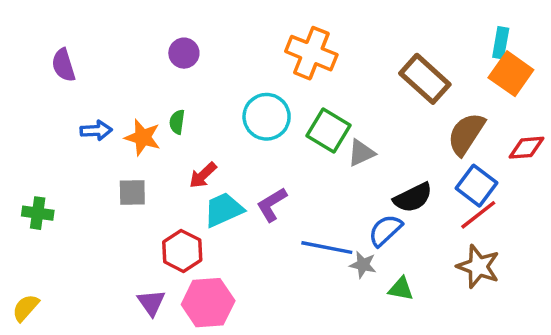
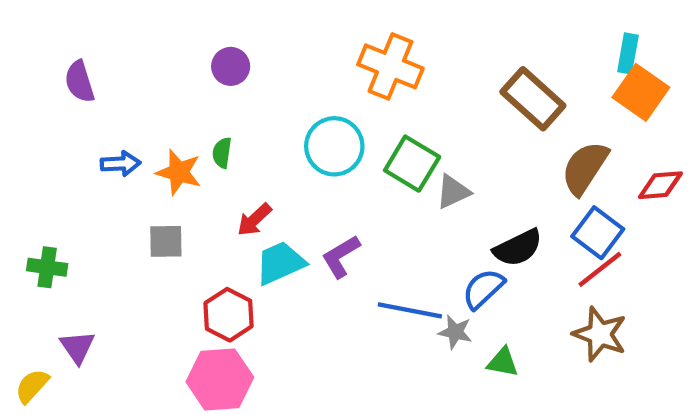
purple triangle: (151, 303) -> (77, 347), moved
pink hexagon: (208, 303) -> (220, 380), moved

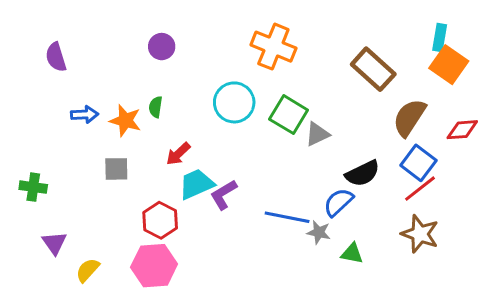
purple L-shape: (341, 256) -> (224, 195), moved
yellow semicircle: (32, 386) -> (88, 270), moved

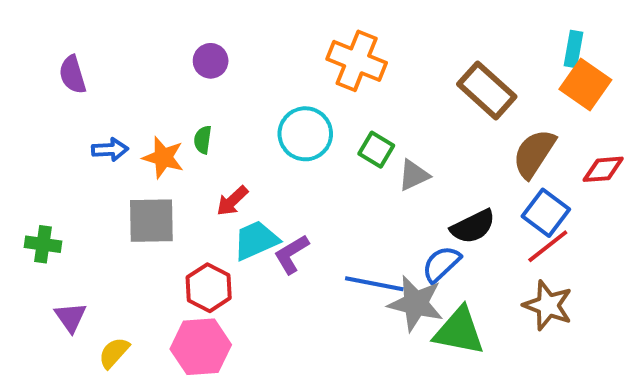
green square: (289, 115) -> (376, 150), size x0.7
gray square: (116, 169) -> (151, 221), size x1.5
gray star: (319, 232) -> (416, 303), size x1.8
green triangle: (352, 254) -> (459, 331), size x1.8

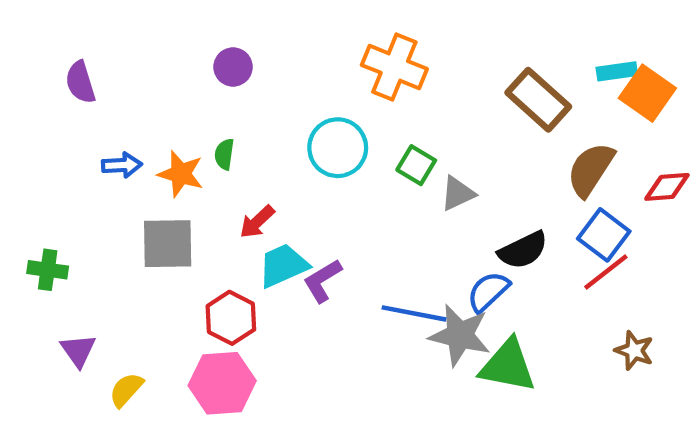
cyan rectangle: (573, 49) -> (617, 71), moved, turned 72
brown star: (548, 305) -> (634, 350), moved, size x0.7

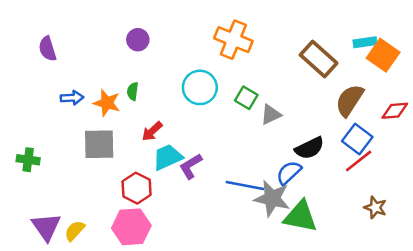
purple triangle: (78, 350) -> (46, 227), moved, size x1.4

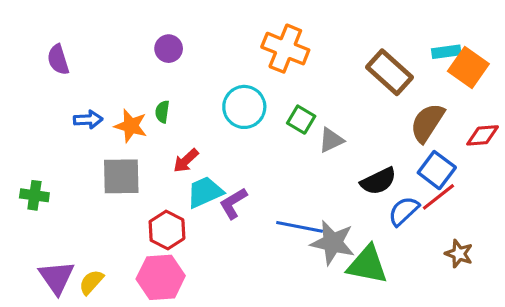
blue semicircle: (289, 173) -> (404, 211), moved

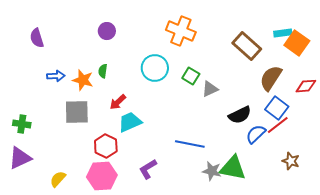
purple L-shape: (233, 203) -> (148, 169), moved
gray star: (333, 243) -> (212, 171), moved, size x0.7
purple triangle: (57, 277) -> (20, 158), moved, turned 40

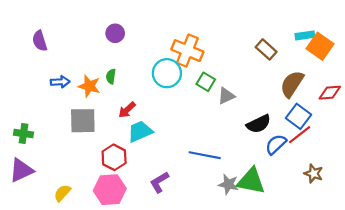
orange cross: (181, 31) -> (187, 51), moved
brown rectangle: (247, 46) -> (266, 49), size x0.7

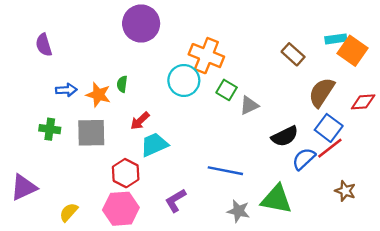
purple circle: (115, 33) -> (141, 23), moved, size x1.8
green cross: (23, 134) -> (50, 129), moved
gray star: (228, 184) -> (238, 211), moved

